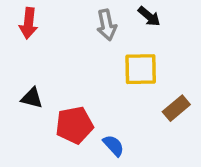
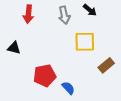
red arrow: (29, 23) -> (28, 14), moved
black triangle: (32, 98) -> (14, 48), moved

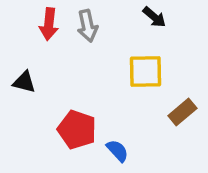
gray arrow: (64, 15) -> (88, 26), moved
red pentagon: (45, 76) -> (77, 130), turned 30

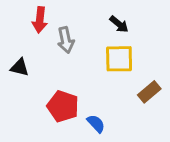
black arrow: (154, 17) -> (119, 24), moved
gray arrow: (88, 26) -> (66, 40), moved

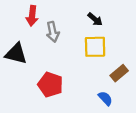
black triangle: (20, 67) -> (16, 54), size x1.5
blue semicircle: (96, 124) -> (105, 98), moved

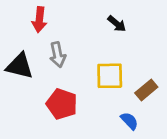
gray arrow: (53, 32) -> (58, 55), moved
yellow square: (95, 47) -> (110, 76), moved

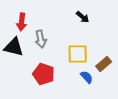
red arrow: (39, 20) -> (22, 22), moved
blue semicircle: (129, 121) -> (87, 77), moved

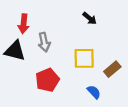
red pentagon: (44, 74) -> (47, 80), turned 30
blue semicircle: (87, 77) -> (94, 92), moved

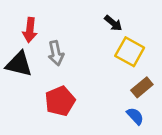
yellow square: (84, 58) -> (130, 52), moved, turned 30
blue semicircle: (94, 92) -> (135, 116), moved

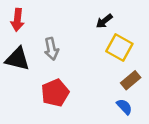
black arrow: (113, 23) -> (104, 21), turned 102
red arrow: (30, 30) -> (17, 20), moved

